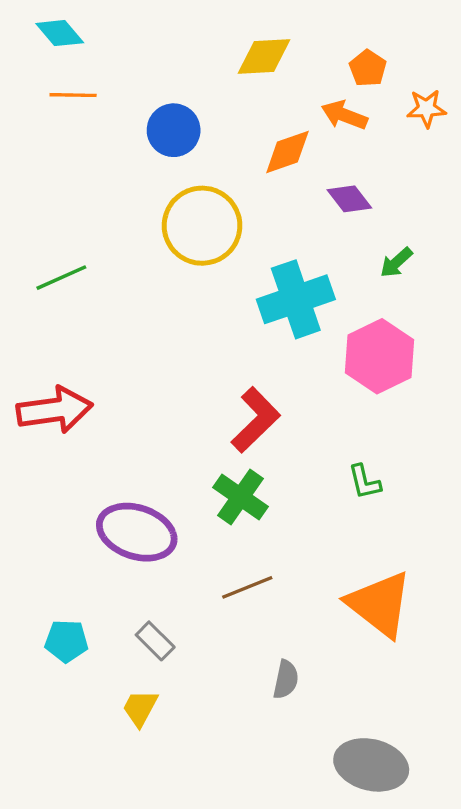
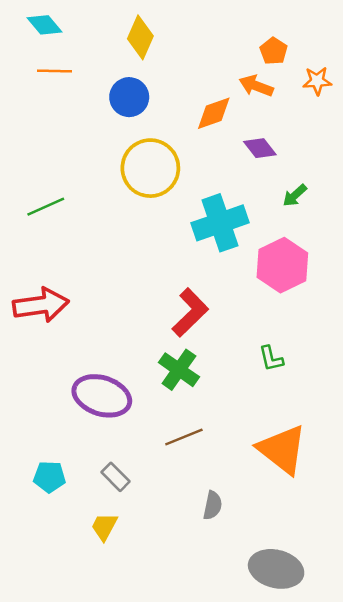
yellow diamond: (264, 57) -> (140, 37), moved, turned -63

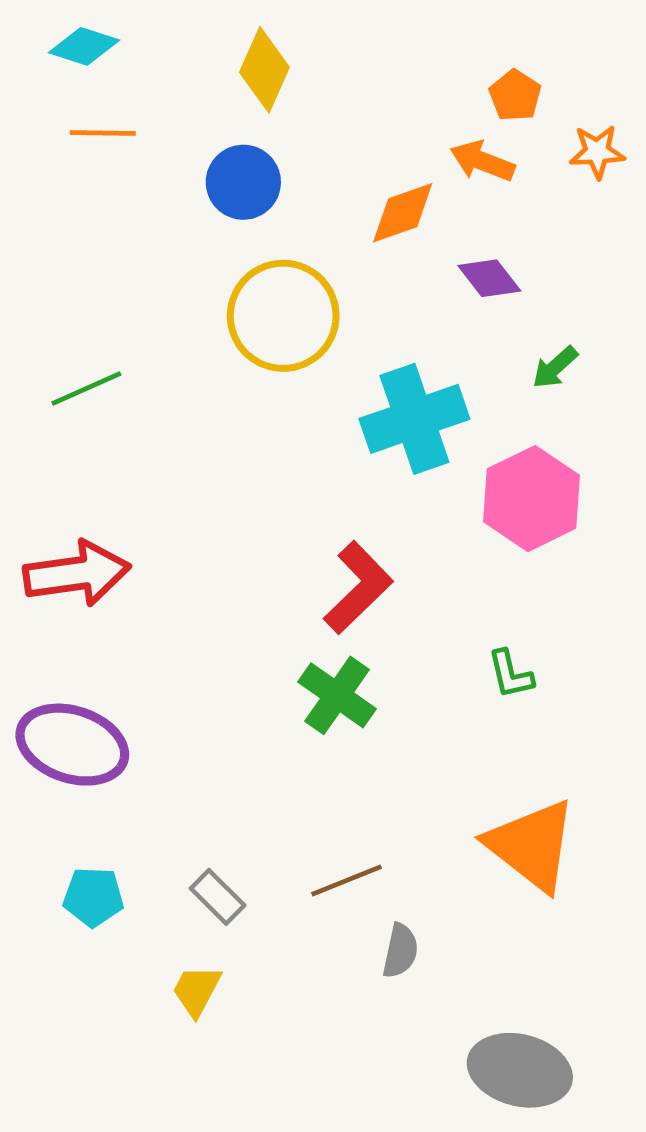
cyan diamond: (45, 25) -> (84, 46), turned -32
purple ellipse: (102, 396) -> (72, 745), moved
brown line: (184, 437) -> (346, 880), moved

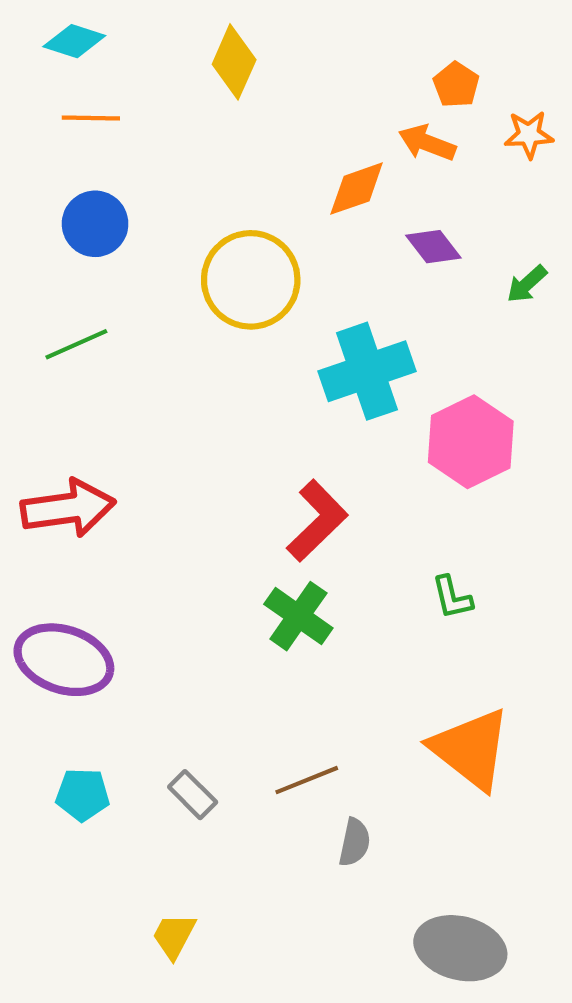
blue circle: (243, 182) -> (95, 224), moved
green arrow: (555, 367) -> (527, 284), moved
yellow trapezoid: (196, 991) -> (174, 936), moved

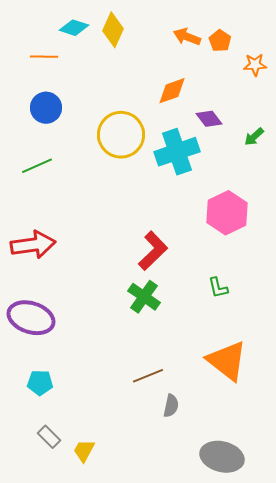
cyan diamond: (74, 41) -> (74, 28), moved
orange arrow: (427, 143) -> (187, 37), moved
cyan cross: (367, 371) -> (177, 152), moved
gray rectangle: (193, 795) -> (49, 437), moved

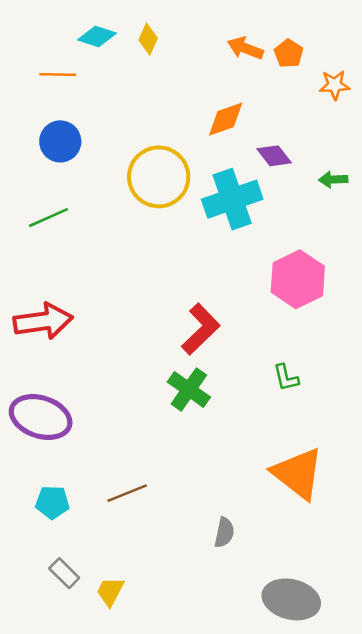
yellow diamond: (113, 30) -> (148, 39), size x0.7
green arrow: (254, 137) -> (333, 179), turned 40
brown line: (148, 376) -> (127, 493), moved

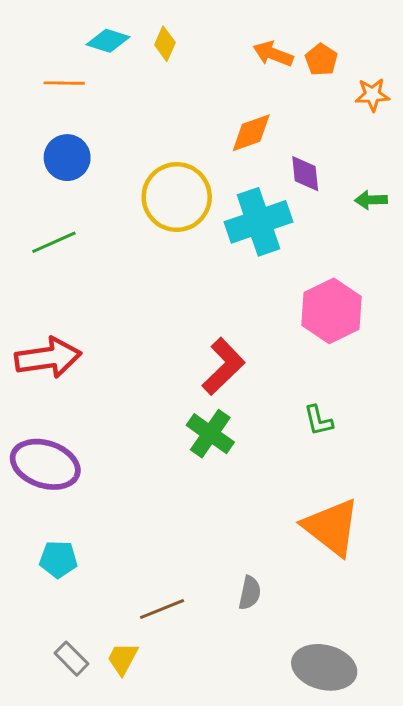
purple diamond: (274, 156) -> (305, 174), turned 32
brown line: (127, 493) -> (162, 609), moved
gray rectangle: (64, 573) -> (71, 659), moved

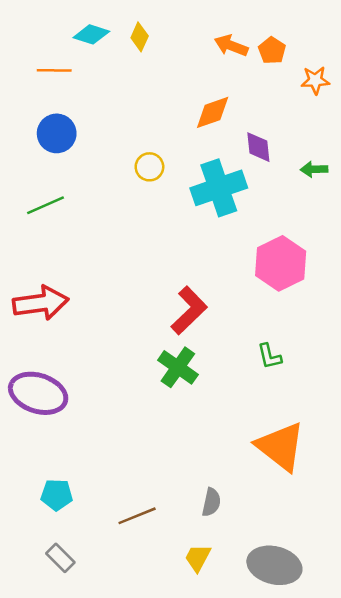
yellow circle: (177, 197) -> (149, 167), size x0.5
cyan pentagon: (58, 559) -> (57, 495), moved
yellow trapezoid: (123, 659) -> (198, 558), moved

